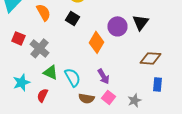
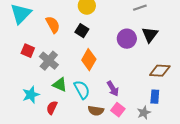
orange diamond: (96, 42) -> (89, 60), moved
blue rectangle: (157, 84) -> (155, 97), moved

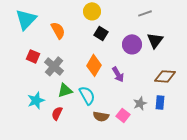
black square: (82, 31) -> (101, 33), moved
green triangle: (60, 85) -> (65, 90), turned -42
purple arrow: (113, 89) -> (118, 74), moved
gray star: (144, 113) -> (140, 103), moved

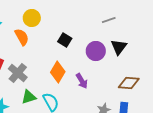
yellow circle: (92, 11) -> (32, 18), moved

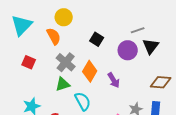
gray line: (109, 20) -> (138, 30), moved
gray cross: (18, 73) -> (66, 62), moved
green triangle: (29, 97) -> (63, 84), moved

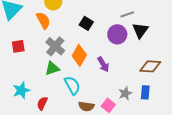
red square: (29, 62) -> (18, 46), turned -32

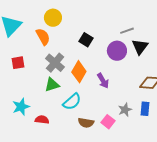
cyan semicircle: (72, 85) -> (72, 102), turned 78
red semicircle: (42, 103) -> (42, 120), turned 72

